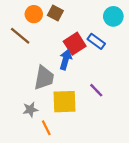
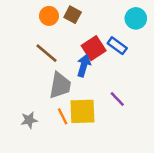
brown line: (20, 36) -> (47, 53), moved
gray star: (30, 110) -> (29, 120), moved
orange line: (46, 128) -> (63, 116), moved

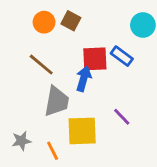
red square: (94, 48) -> (95, 59), turned 30
orange line: (63, 116) -> (53, 151), moved

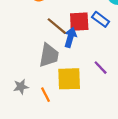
brown line: (41, 65) -> (57, 26), moved

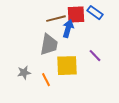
brown line: (57, 26) -> (56, 19), turned -54

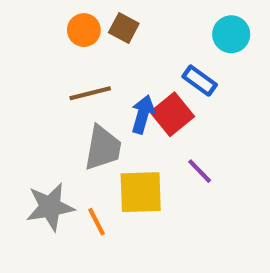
red square: (76, 15) -> (172, 114), moved, turned -36
brown line: (56, 19) -> (90, 93), moved
gray star: (24, 73) -> (50, 207), size x1.6

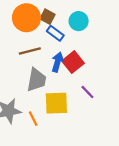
orange circle: (84, 30) -> (26, 18), size x1.6
cyan circle: (231, 34) -> (79, 21), moved
blue rectangle: (200, 81) -> (55, 33), moved

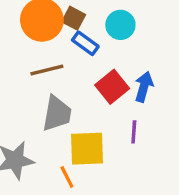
blue arrow: (57, 62) -> (144, 87), moved
purple line: (87, 92) -> (134, 132), turned 48
orange line: (33, 119) -> (67, 177), moved

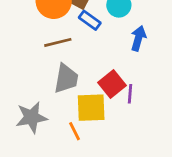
red square: (112, 87) -> (112, 84), moved
blue arrow: (144, 87) -> (138, 38), moved

